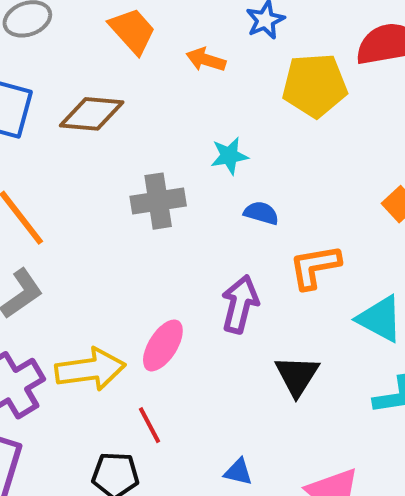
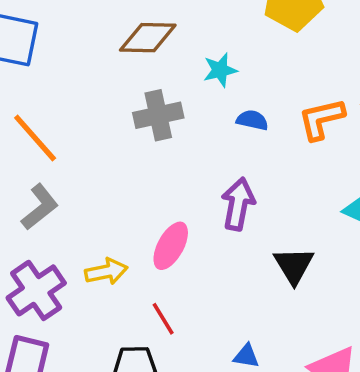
brown diamond: (92, 114) -> (148, 38), moved
orange L-shape: (315, 267) -> (321, 119), moved
yellow arrow: (90, 369) -> (106, 272), size x0.7

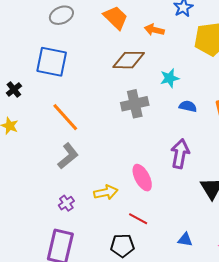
pink ellipse: (171, 246) -> (142, 178), turned -56
purple cross: (36, 290) -> (66, 203), size x0.5
red line: (163, 319) -> (138, 219), turned -30

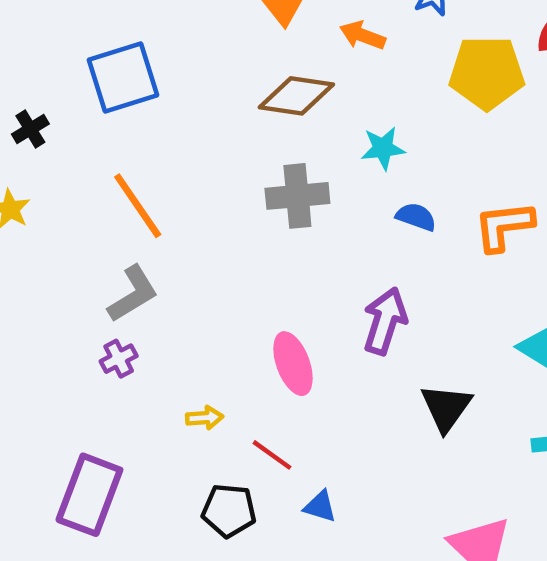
blue square: (52, 62) -> (123, 77), turned -36
yellow arrow: (106, 192) -> (205, 418), moved, size x0.7
purple cross: (66, 203) -> (119, 359), moved
blue triangle: (185, 240) -> (320, 506), moved

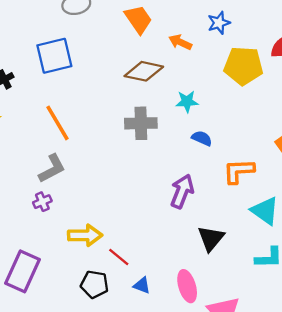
orange L-shape: (504, 226) -> (239, 171), moved
pink ellipse: (293, 364) -> (187, 286), moved
yellow arrow: (205, 418) -> (85, 235), size x1.8

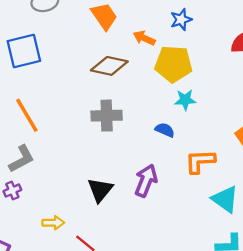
yellow pentagon: (243, 66) -> (173, 64), moved
cyan star: (187, 102) -> (185, 100), moved
yellow arrow: (85, 235) -> (53, 223), size x0.7
black triangle: (211, 238) -> (100, 190), moved

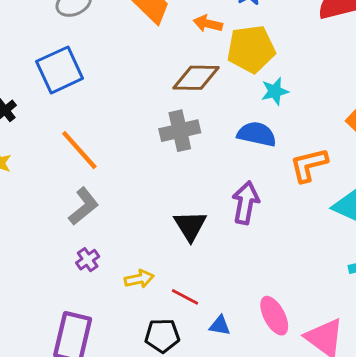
brown diamond: (109, 66) -> (196, 78), moved
blue semicircle: (165, 130) -> (257, 134), size x1.5
purple cross: (12, 191) -> (88, 260), moved

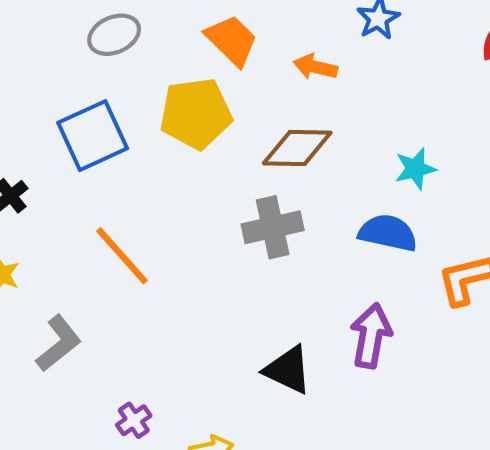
yellow pentagon: (251, 49) -> (196, 114), moved
gray L-shape: (84, 206) -> (59, 343), moved
black triangle: (190, 226) -> (288, 370), turned -33

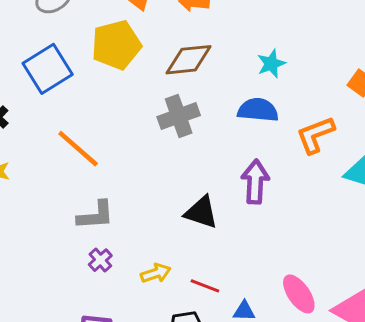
gray L-shape: (59, 343) -> (96, 215), moved, turned 42

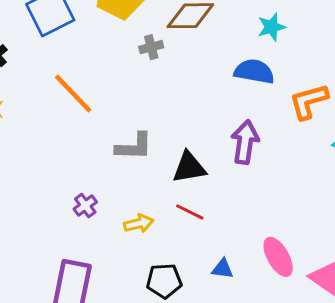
gray cross: (179, 116) -> (151, 47), moved, size x0.6
black triangle: (201, 212) -> (189, 167), turned -33
gray L-shape: (96, 215) -> (134, 147), moved
red line: (205, 286) -> (190, 212), moved

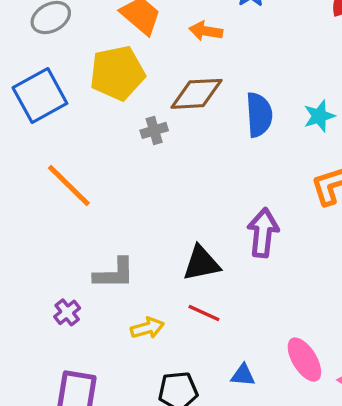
cyan star: (271, 27) -> (319, 116), moved
blue semicircle: (254, 71) -> (259, 115), moved, turned 78
gray L-shape: (134, 147) -> (114, 274), moved
purple cross: (85, 205) -> (67, 312), moved

